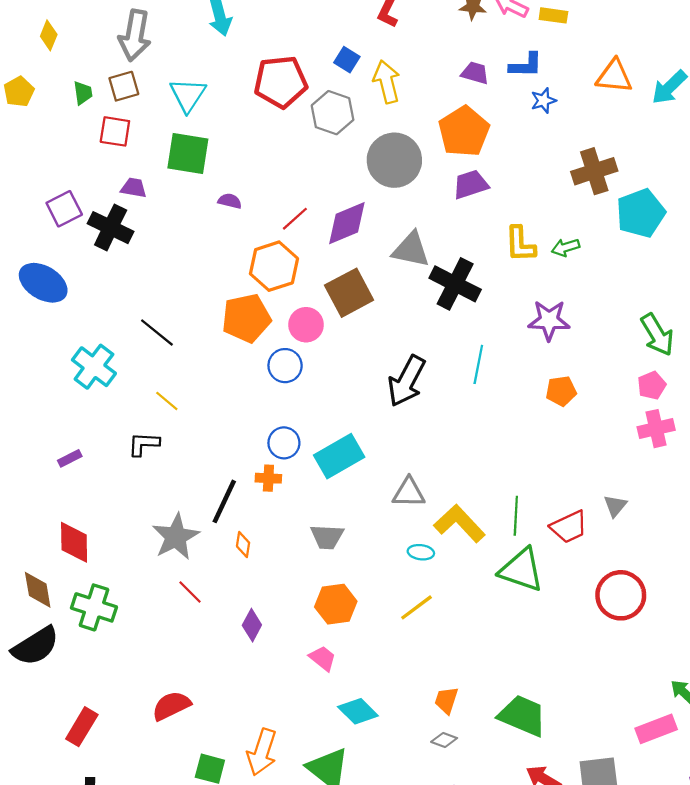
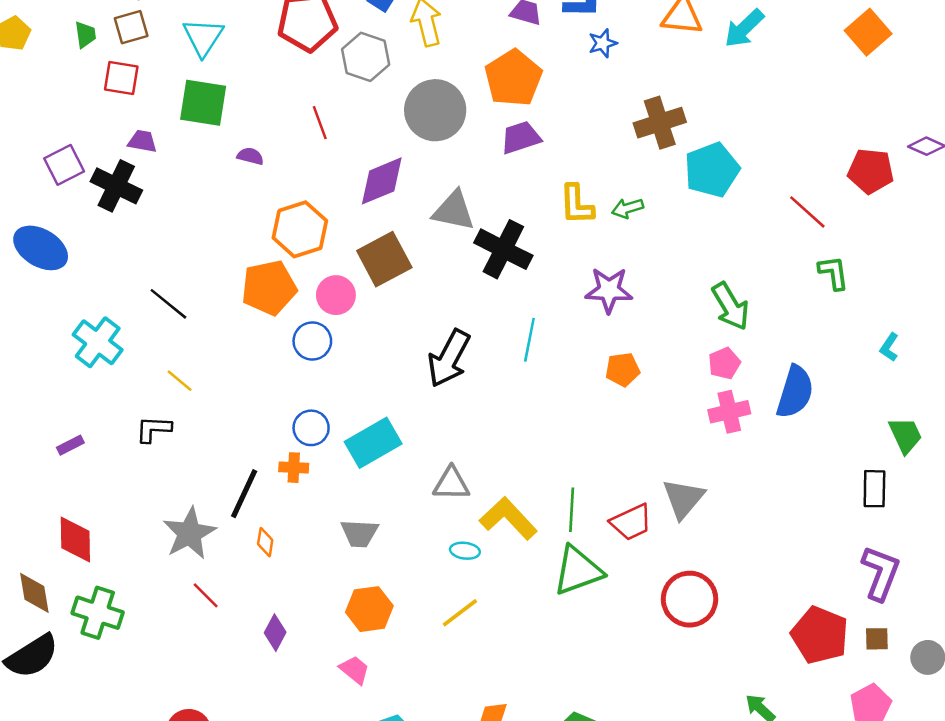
red line: (295, 219) -> (320, 123), moved, turned -68
gray triangle: (615, 506) -> (683, 499), size x1.6
green triangle: (521, 570) -> (578, 571), turned -39

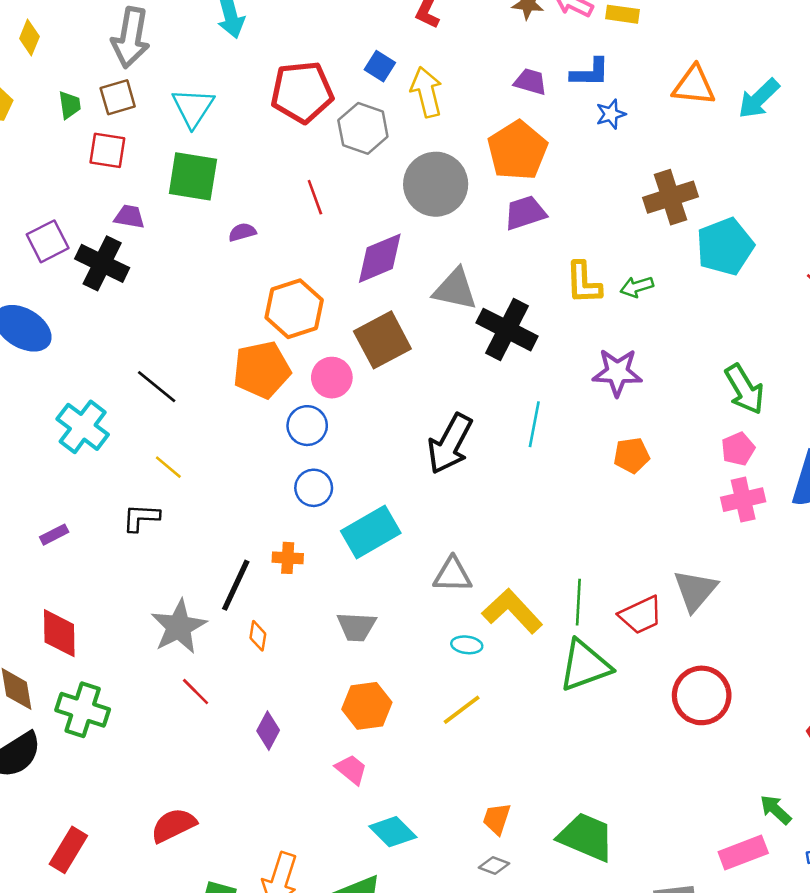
purple semicircle: (250, 156) -> (242, 232), turned -30
blue circle: (311, 428) -> (314, 488), moved

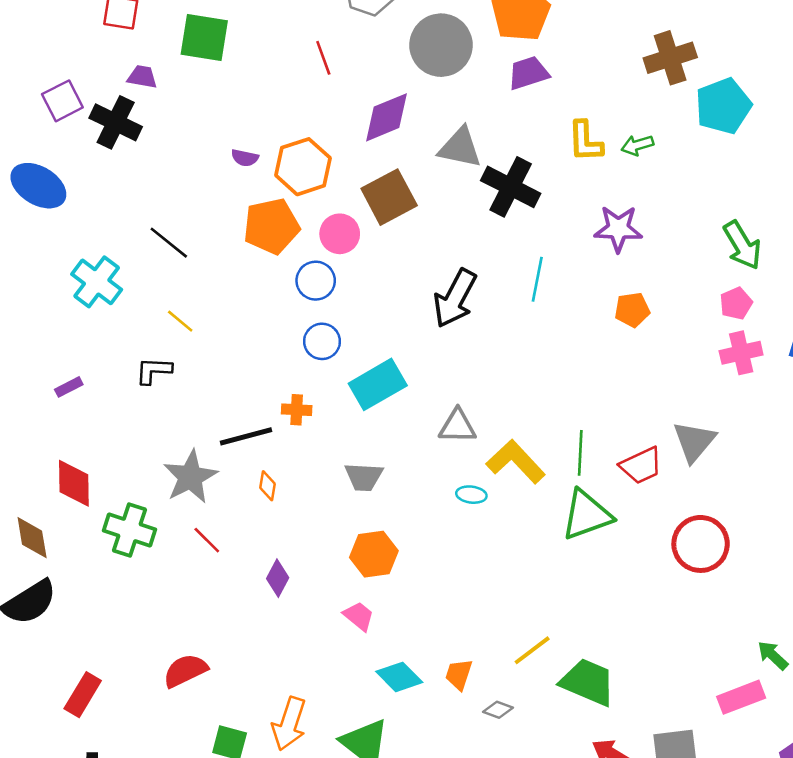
purple semicircle: (242, 232) -> (245, 158), moved, turned -152
black line: (236, 585) -> (246, 436), turned 50
green cross: (83, 710) -> (130, 530), moved
yellow line: (462, 710) -> (532, 650), moved
orange trapezoid: (497, 819) -> (459, 674), moved

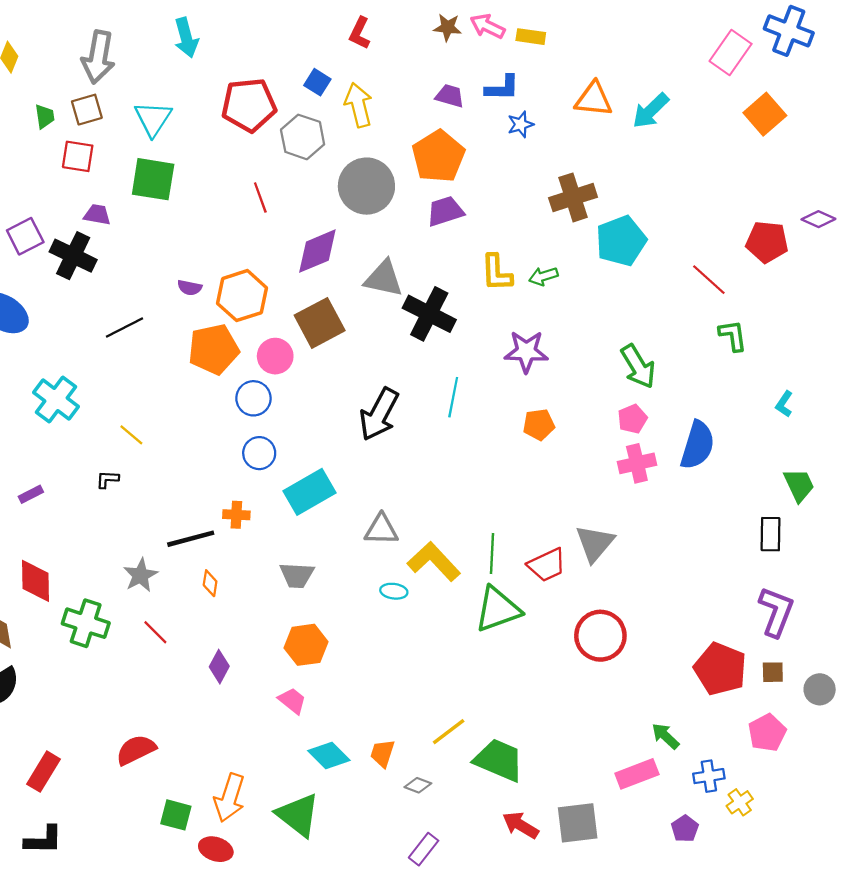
black line: (169, 243) -> (125, 328), moved, turned -66
black L-shape: (154, 371) -> (107, 479), size x0.7
gray star: (190, 477) -> (140, 575), size x0.7

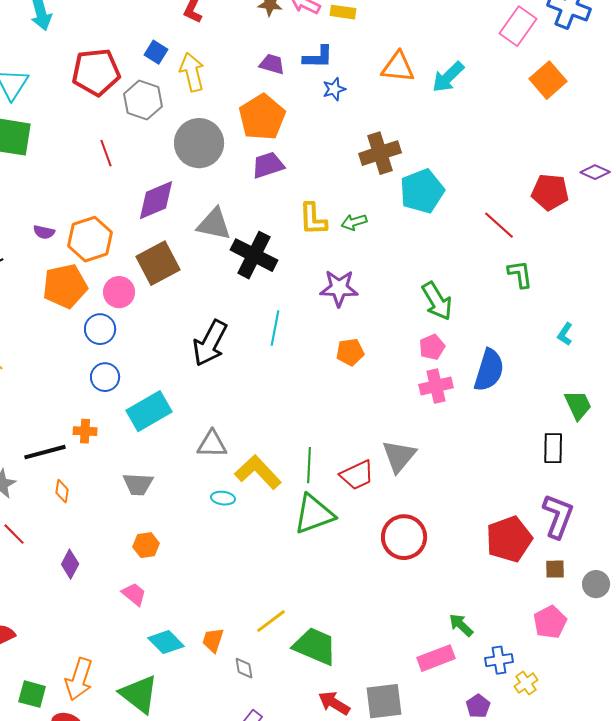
orange hexagon: (306, 645) -> (146, 545), size x0.7
red pentagon: (720, 669) -> (509, 539), moved, turned 30
gray diamond: (418, 785) -> (244, 668), turned 60

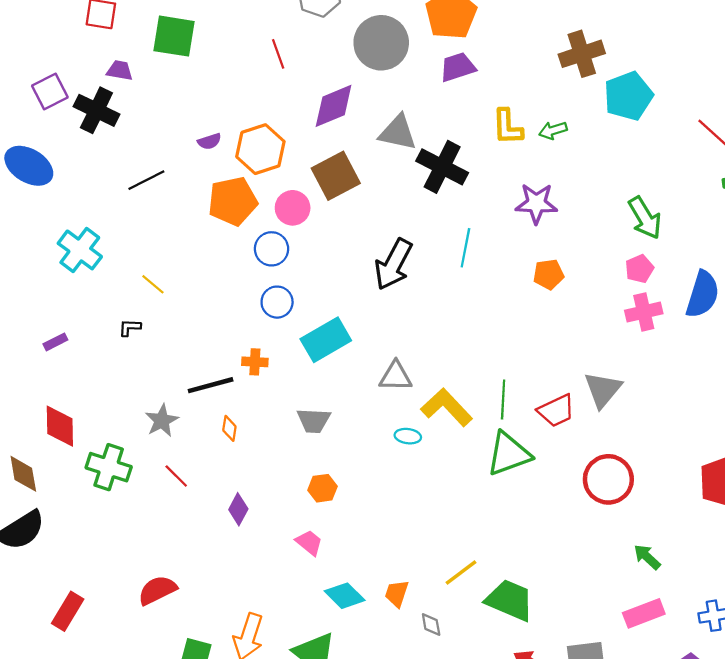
purple semicircle: (44, 232) -> (209, 141), turned -30
green arrow: (461, 625) -> (647, 557), moved

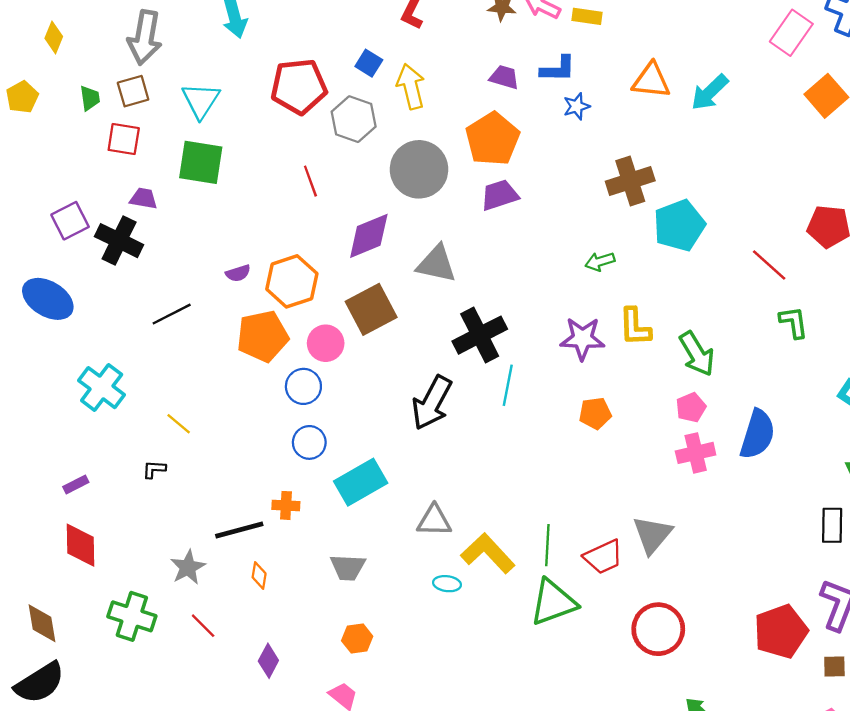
yellow L-shape: (508, 127) -> (635, 327), moved
black cross: (442, 167) -> (480, 335), moved, turned 36
red diamond: (60, 426) -> (81, 545), moved

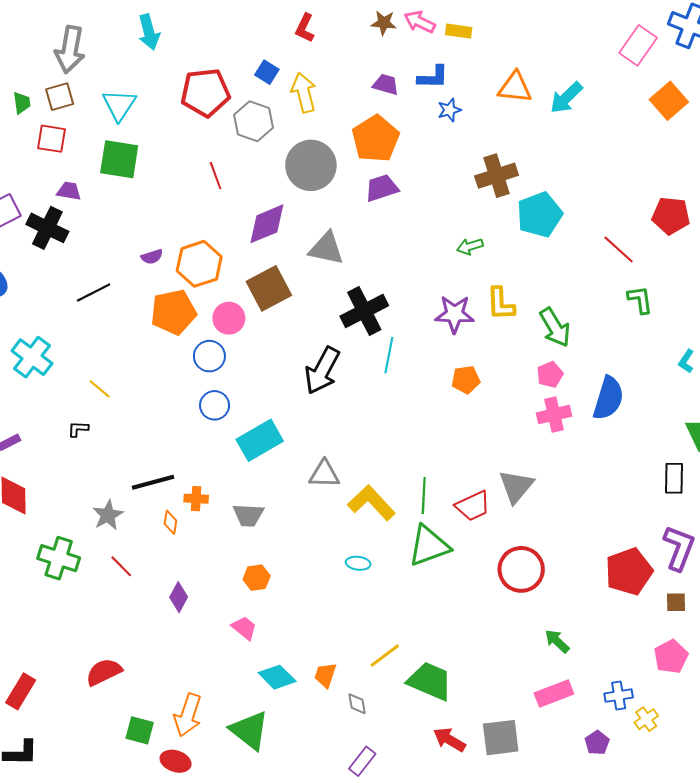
orange cross: (286, 505) -> (196, 499), moved
cyan ellipse: (447, 584) -> (358, 563), moved

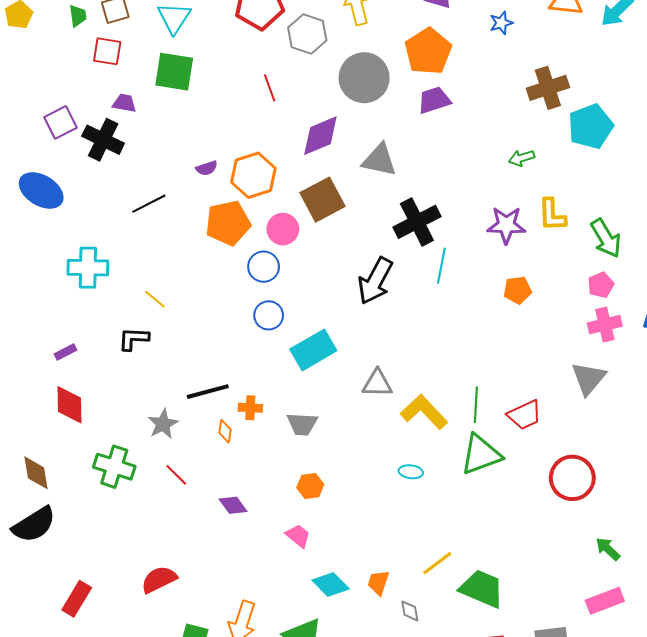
cyan cross: (32, 357) -> (88, 268), turned -36
black L-shape: (78, 429) -> (134, 339), size x1.5
gray triangle: (516, 486) -> (589, 378), moved
purple diamond: (179, 597) -> (233, 505), turned -64

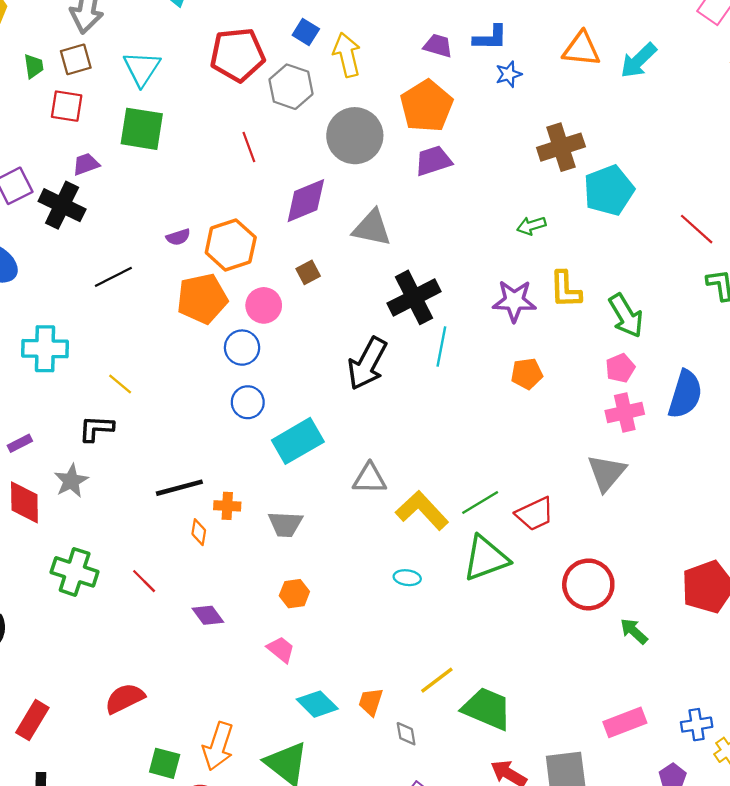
purple trapezoid: (124, 103) -> (86, 164), turned -30
brown square: (322, 200) -> (308, 272), size x0.5
green line: (476, 405) -> (480, 502), turned 56
gray star: (163, 424) -> (71, 481), moved
green arrow: (608, 549) -> (634, 631), moved

